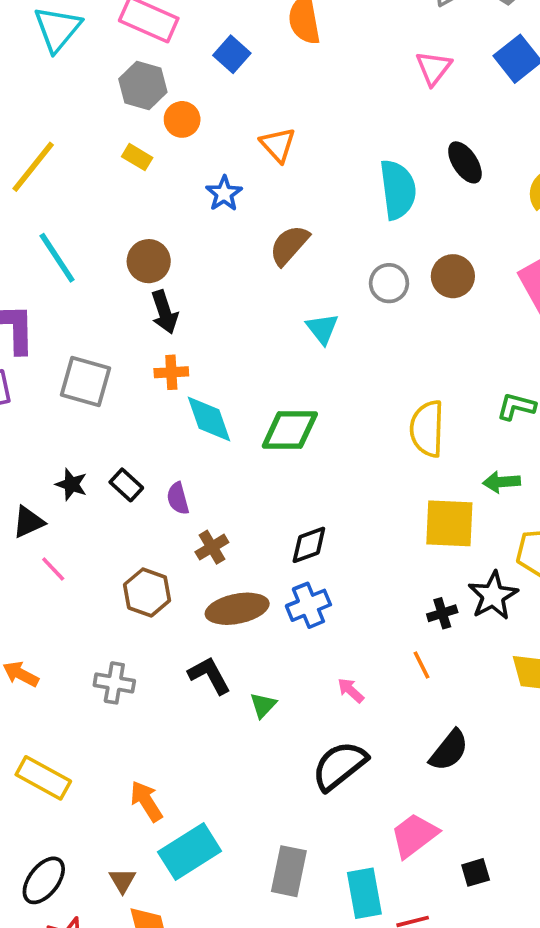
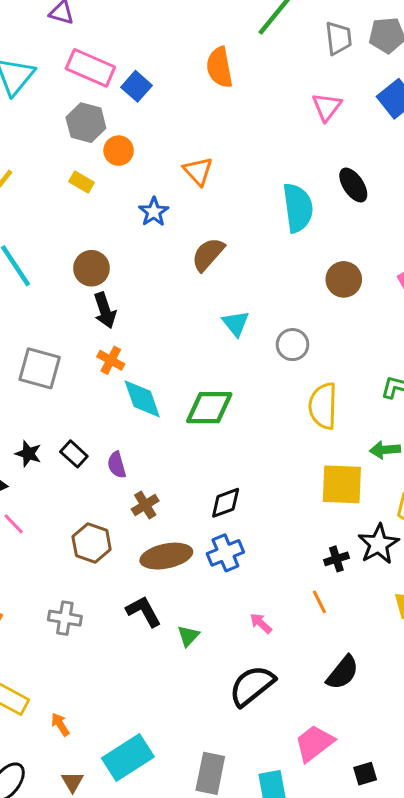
blue square: (232, 54) -> (137, 86), moved
gray circle: (389, 283) -> (292, 345), moved
orange cross: (171, 372) -> (111, 360), turned 32
orange arrow: (146, 801) -> (60, 724), moved, size x0.7

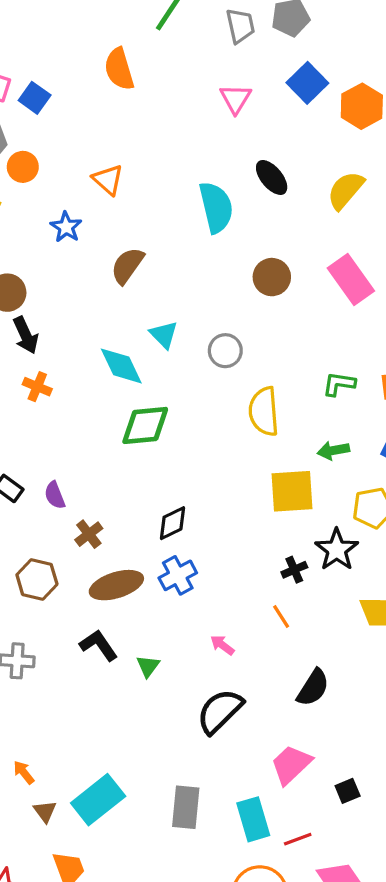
cyan diamond: (142, 399) -> (121, 366), moved
brown triangle: (72, 782) -> (45, 811), moved

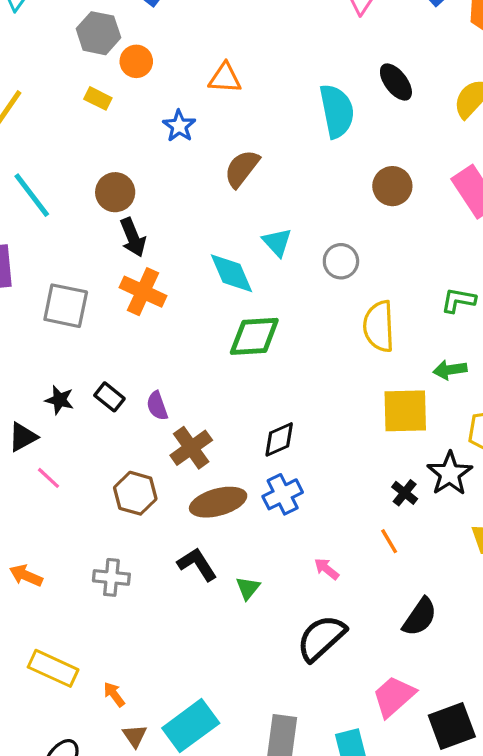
orange triangle: (108, 180) -> (225, 78), turned -40
orange cross: (37, 387) -> (143, 292), size x1.5
brown cross: (89, 534) -> (191, 448), size x1.4
black cross: (294, 570) -> (405, 493), turned -30
black square: (348, 791) -> (452, 726), size x1.8

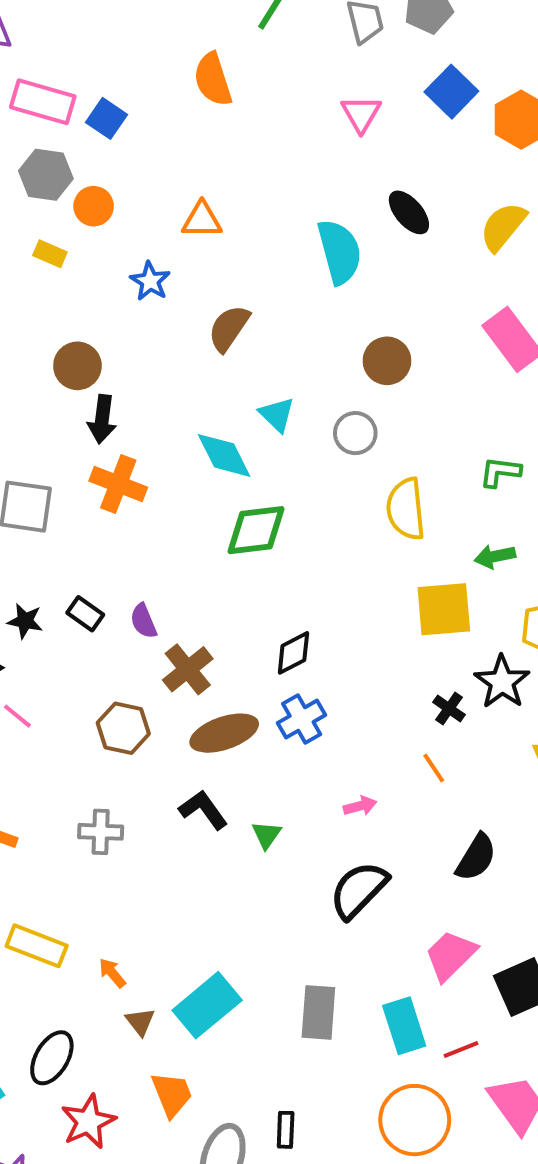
brown circle: (392, 186) -> (387, 361), moved
black arrow: (133, 237) -> (102, 419), turned 33
pink arrow: (326, 569) -> (360, 806), turned 130

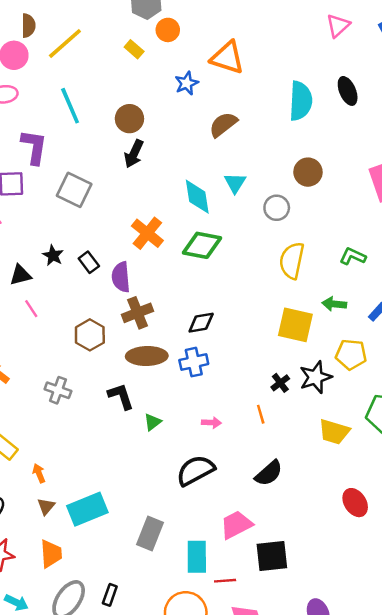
orange triangle: (202, 220) -> (227, 58), size x1.4
orange cross: (118, 484) -> (147, 233), moved
purple semicircle: (144, 621) -> (121, 277), size x1.4

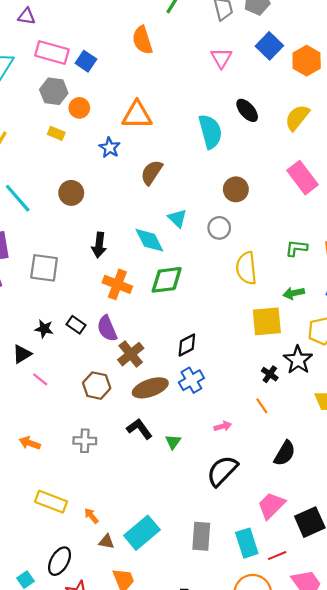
black arrow: (134, 154) -> (99, 245), moved
brown triangle: (46, 506) -> (106, 542), turned -42

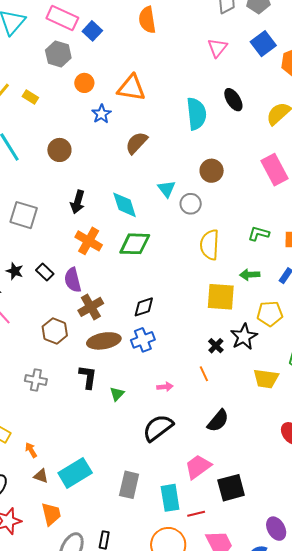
orange circle: (79, 108) -> (84, 83), moved
yellow rectangle: (56, 133) -> (30, 97), moved
cyan triangle: (177, 218) -> (167, 189), moved
black L-shape: (139, 429) -> (88, 377), turned 35

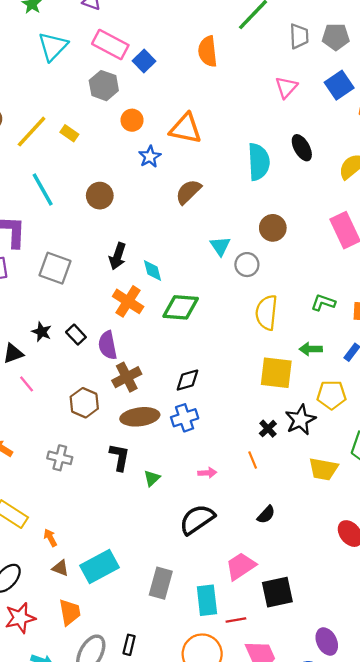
cyan diamond: (125, 205) -> (152, 270), moved, size x0.7
black semicircle: (218, 421) -> (266, 515), size x0.7

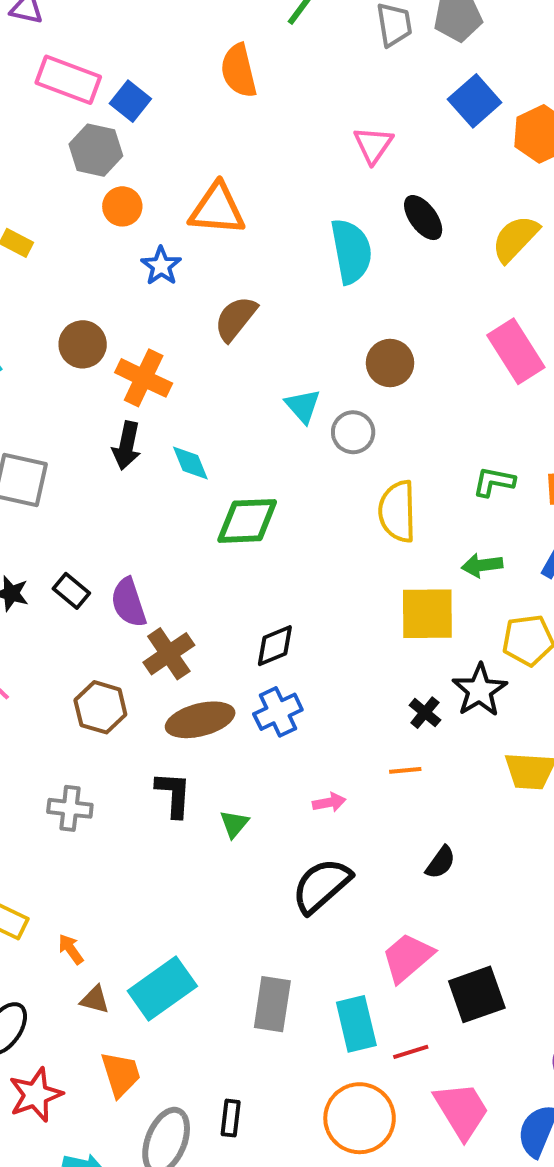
gray hexagon: (104, 86) -> (96, 150), moved
pink triangle: (286, 87) -> (373, 145), moved
orange cross: (128, 301) -> (144, 378), moved
orange line: (253, 460) -> (405, 770), turned -66

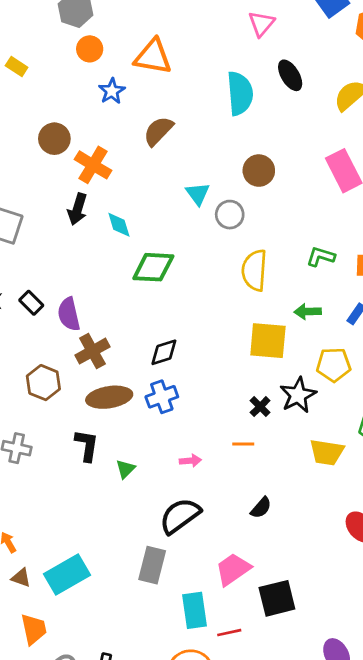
gray rectangle: (272, 1004) -> (152, 565), moved

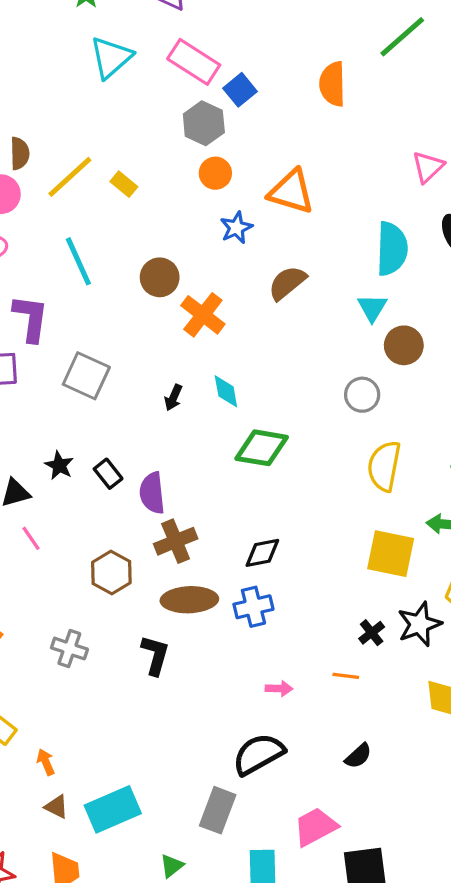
cyan triangle: (198, 194) -> (372, 308), moved
black arrow: (77, 209) -> (173, 398), moved, size x0.7
green triangle: (125, 469) -> (172, 866), moved

